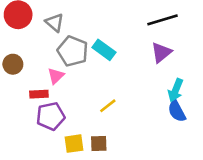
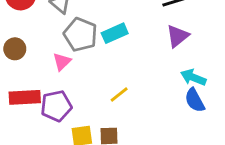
cyan rectangle: (104, 50) -> (115, 33), turned -60
cyan arrow: (176, 90) -> (193, 77), turned 90
red rectangle: (39, 94) -> (25, 97), moved, size x1.5

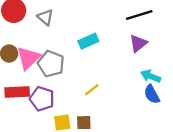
gray pentagon: (80, 35) -> (51, 64), moved
pink triangle: (62, 62) -> (28, 58), moved, size x1.6
purple pentagon: (56, 106) -> (42, 99), turned 30

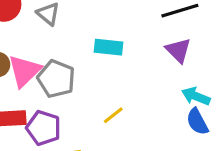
cyan rectangle: (88, 41) -> (109, 47), turned 30
purple triangle: (138, 43) -> (178, 50), turned -36

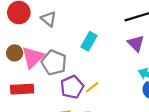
cyan rectangle: (109, 47) -> (89, 41), turned -66
purple pentagon: (43, 128) -> (72, 87), moved, turned 30

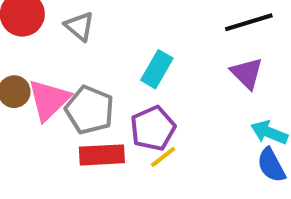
purple pentagon: (72, 87) -> (153, 128), moved
red rectangle: (22, 89) -> (102, 155), moved

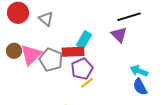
purple triangle: (247, 73) -> (119, 35), moved
red rectangle: (102, 155) -> (73, 52), moved

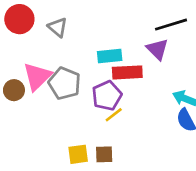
cyan rectangle: (84, 40) -> (110, 56), turned 54
brown circle: (14, 51) -> (14, 90), moved
red rectangle: (73, 52) -> (127, 72), moved

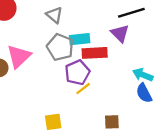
gray triangle: (58, 27) -> (54, 15), moved
gray pentagon: (64, 83) -> (60, 47), moved
brown square: (104, 154) -> (112, 122), moved

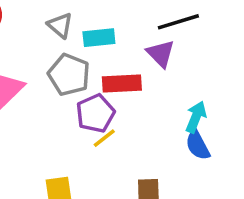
cyan rectangle: (80, 39) -> (99, 38), moved
cyan arrow: (143, 75) -> (196, 117), turned 90

